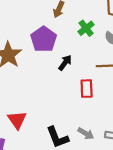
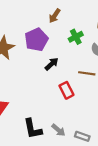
red rectangle: (87, 89) -> (66, 90), turned -35

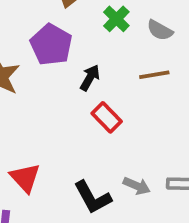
red rectangle: (66, 90) -> (107, 117), moved

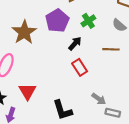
green cross: (116, 19) -> (88, 21), moved
gray arrow: (137, 186) -> (99, 99), moved

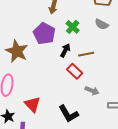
brown line: (111, 49) -> (86, 54), moved
gray arrow: (99, 99) -> (92, 91), moved

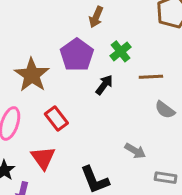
gray semicircle: (102, 24) -> (165, 110), moved
brown line: (86, 54) -> (151, 77), moved
red rectangle: (75, 71) -> (56, 118), moved

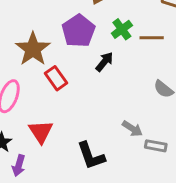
brown line: (151, 77) -> (152, 38), moved
red rectangle: (56, 118) -> (56, 78), moved
gray rectangle: (166, 178) -> (156, 146), moved

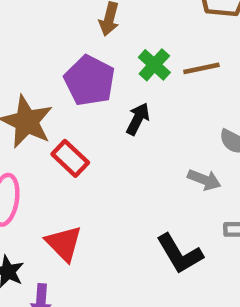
gray arrow: (132, 129) -> (204, 180), moved
black L-shape: (91, 156) -> (180, 254), moved

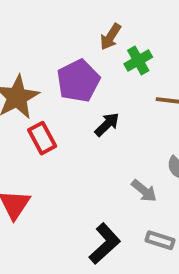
green cross: (154, 65) -> (138, 60), moved
black L-shape: (180, 254) -> (105, 244), turned -120

